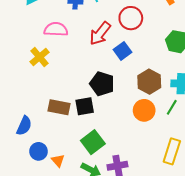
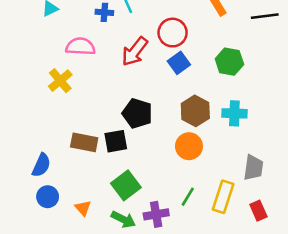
blue square: (123, 51) -> (179, 63), moved
green line: (172, 107) -> (188, 197), moved
blue circle: (39, 151) -> (48, 197), moved

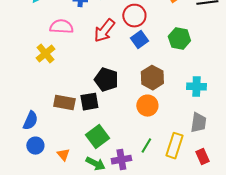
cyan cross: (234, 113) -> (196, 87), moved

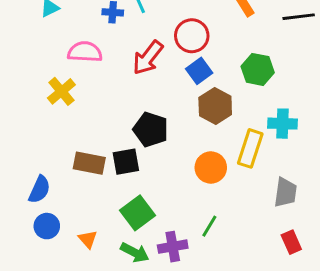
brown hexagon: (152, 78) -> (215, 106), moved
cyan cross: (196, 87) -> (283, 124), moved
yellow rectangle: (174, 146) -> (250, 148), moved

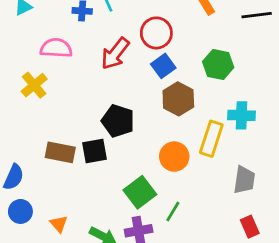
green square: (138, 213) -> (140, 192), moved

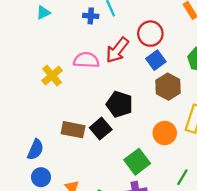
pink semicircle: (56, 48) -> (86, 60), moved
black square: (95, 151) -> (101, 129), turned -30
green line: (173, 211) -> (182, 177), moved

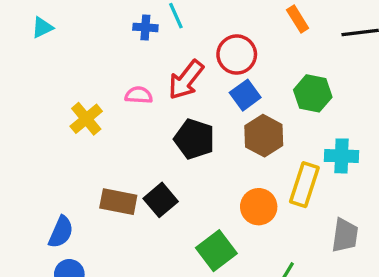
cyan triangle: (43, 13) -> (42, 27), moved
pink semicircle: (86, 60) -> (139, 95), size x0.7
black pentagon: (119, 104) -> (194, 139), moved

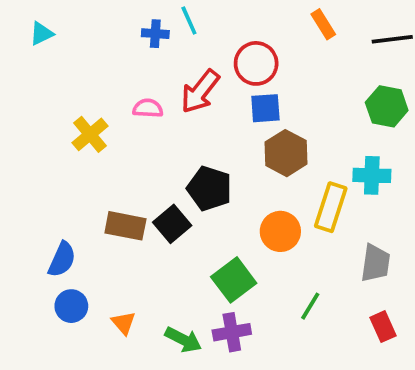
green hexagon: (313, 93) -> (387, 106), moved
blue square: (245, 95) -> (265, 108), turned 32
black pentagon: (194, 139) -> (209, 188), moved

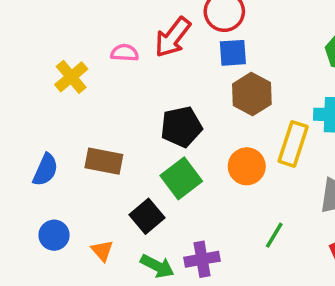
black pentagon: (209, 188) -> (181, 127), turned -30
black square: (172, 224) -> (147, 216), moved
blue semicircle: (62, 259) -> (45, 170), moved
green square: (234, 280) -> (181, 178), moved

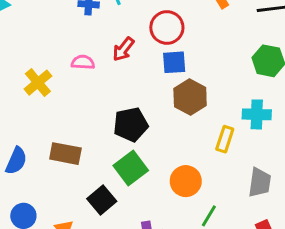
red arrow: (173, 37) -> (123, 49), size x0.7
yellow rectangle: (293, 144) -> (225, 139), size x0.7
orange circle: (247, 166) -> (186, 181), moved

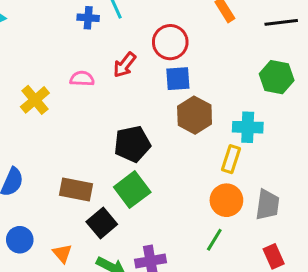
cyan cross: (257, 114) -> (248, 127), moved
brown rectangle: (65, 154) -> (76, 190), moved
orange circle: (186, 181) -> (226, 200), moved

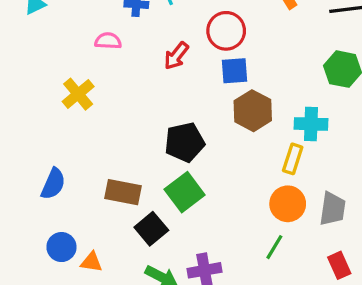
pink semicircle: (82, 79) -> (108, 41), moved
orange triangle: (62, 253) -> (91, 262), moved, turned -40

